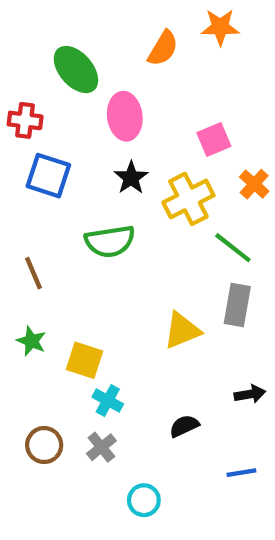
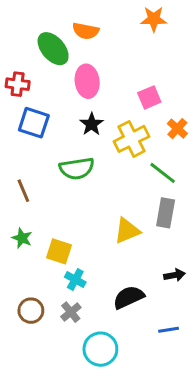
orange semicircle: (163, 48) -> (86, 31), moved, turned 70
black semicircle: (184, 426) -> (129, 297), size x1.5
cyan circle: (144, 500) -> (100, 349), size x1.5

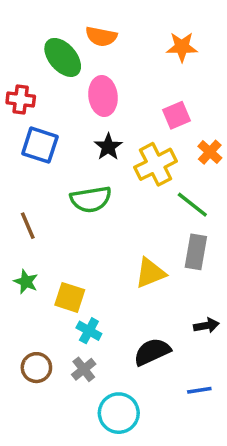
orange star: (154, 19) -> (182, 47), moved

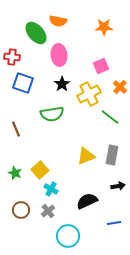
gray rectangle: (196, 252) -> (112, 155), moved
green star: (26, 282) -> (15, 173), moved
yellow square: (70, 297) -> (40, 170), turned 30

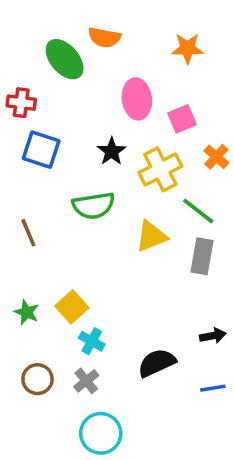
pink ellipse: (59, 55) -> (137, 99), moved
gray rectangle: (112, 155) -> (202, 256), moved
yellow triangle: (86, 156) -> (151, 236), moved
blue line: (114, 223) -> (213, 388), moved
cyan circle: (68, 236) -> (101, 433), moved

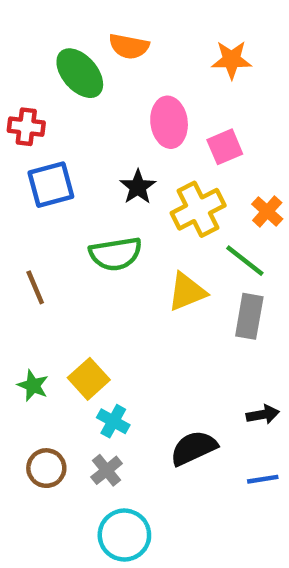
blue square: (41, 150) -> (51, 185), turned -33
orange cross: (216, 157) -> (267, 211), moved

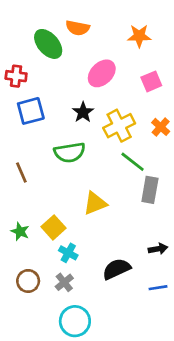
pink ellipse: (169, 122) -> (102, 73), turned 52
pink square: (225, 147) -> (151, 81), moved
green line: (245, 261) -> (133, 162), moved
yellow triangle: (187, 292) -> (95, 203), moved

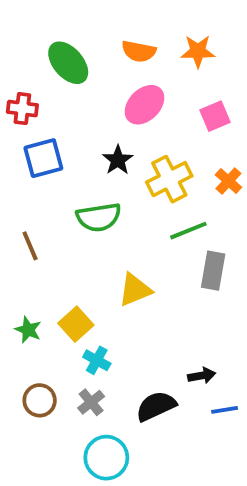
orange semicircle: (78, 28) -> (139, 51), moved
green line: (133, 162) -> (188, 231), turned -60
black arrow: (158, 249) -> (202, 376), moved
black semicircle: (116, 269) -> (156, 406), moved

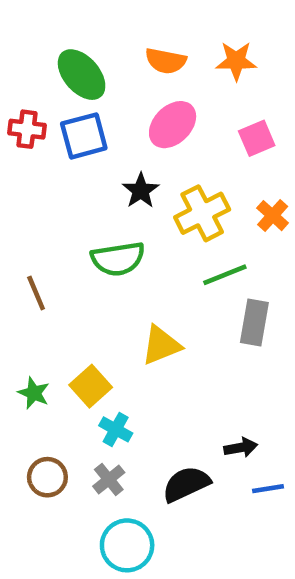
blue square: (43, 158) -> (84, 136), moved

